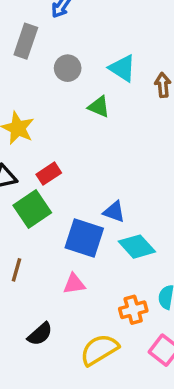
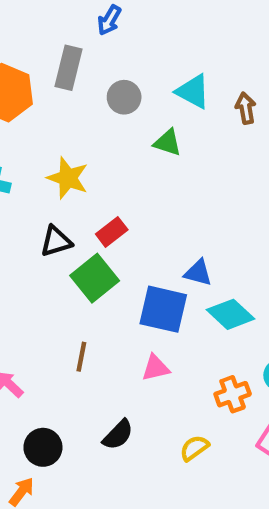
yellow semicircle: (99, 350) -> (194, 448), size x0.6

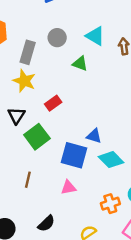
gray rectangle: (68, 68) -> (28, 52), moved
red rectangle: (112, 232) -> (53, 103), moved
black triangle: (56, 241) -> (16, 116), turned -42

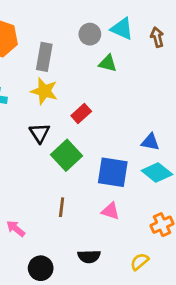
gray circle: (57, 38) -> (90, 34), moved
blue triangle: (94, 136) -> (150, 142), moved
pink triangle: (68, 187) -> (110, 211), turned 35
black semicircle: (46, 223) -> (89, 256), turned 48

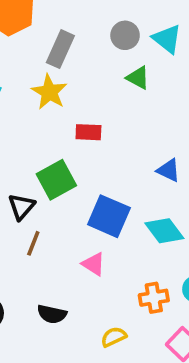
red rectangle: (81, 114) -> (88, 132), turned 30
black triangle: (39, 133) -> (21, 207), moved
blue triangle: (150, 142) -> (168, 170), moved

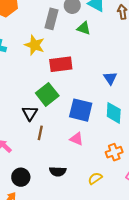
gray rectangle: (60, 49) -> (52, 19), moved
red rectangle: (88, 132) -> (61, 64), size x1.5
blue triangle: (168, 170) -> (110, 78), turned 40
cyan diamond: (164, 231) -> (114, 113), turned 50

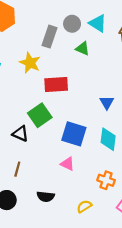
black triangle: (30, 113) -> (20, 134), turned -42
brown line: (40, 133) -> (17, 169), moved
orange cross: (114, 152) -> (106, 180), turned 35

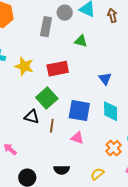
green triangle: (83, 48) -> (81, 41), moved
yellow star: (30, 63) -> (24, 66), moved
brown line: (17, 169) -> (52, 126), moved
orange cross: (106, 180) -> (114, 148), turned 35

